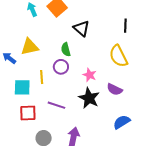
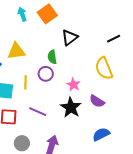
black line: (125, 26) -> (114, 39), turned 56
black triangle: (82, 28) -> (70, 37), turned 36

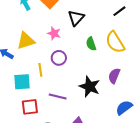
green semicircle: (52, 57) -> (91, 44), moved
pink star: (73, 85) -> (54, 33), moved
purple semicircle: (97, 101) -> (114, 76), turned 91

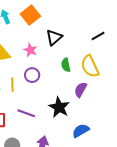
purple semicircle: (114, 76) -> (81, 90), moved
blue semicircle: (124, 108) -> (81, 131), moved

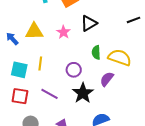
black line: (98, 36) -> (134, 20), moved
yellow semicircle: (90, 66) -> (120, 57), turned 125
purple circle: (32, 75) -> (74, 70), moved

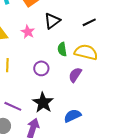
black line: (134, 20) -> (89, 22), moved
black star: (83, 93) -> (43, 103), moved
purple line: (49, 94) -> (13, 106), moved

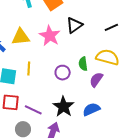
pink star: (28, 32) -> (50, 36), size x1.5
green semicircle: (62, 49) -> (83, 64), moved
blue semicircle: (72, 116) -> (91, 109), moved

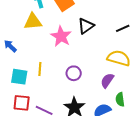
yellow triangle: (21, 37) -> (33, 21), moved
green semicircle: (83, 64) -> (120, 99), moved

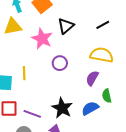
purple circle: (74, 73) -> (60, 63), moved

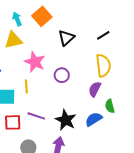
pink star: (42, 39) -> (35, 62), moved
yellow semicircle: (102, 55) -> (103, 65), turned 75
purple line: (32, 114) -> (36, 116), moved

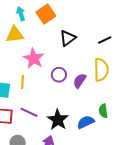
purple semicircle: (95, 89) -> (80, 81), moved

